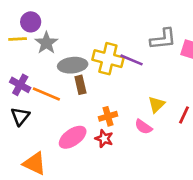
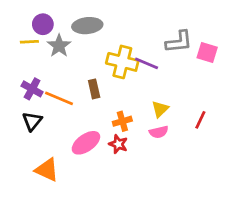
gray ellipse: (73, 65) -> (87, 26), moved
yellow triangle: (156, 104) -> (160, 109), moved
pink semicircle: (143, 127) -> (159, 132), turned -48

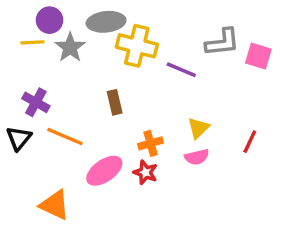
yellow cross: (122, 62) -> (137, 46), moved
orange line: (59, 98) -> (65, 136), moved
black triangle: (32, 121) -> (19, 138), moved

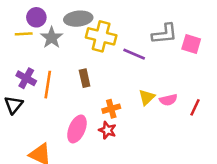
orange line: (65, 136) -> (48, 85), moved, turned 76
red line: (250, 142) -> (195, 107), moved
pink semicircle: (197, 157) -> (168, 100), moved
pink ellipse: (104, 171) -> (77, 129), turned -32

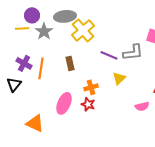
gray L-shape: (165, 34) -> (133, 52), moved
yellow cross: (101, 36) -> (83, 30), turned 35
purple line: (134, 54) -> (109, 55), moved
pink semicircle: (168, 100) -> (142, 106), moved

